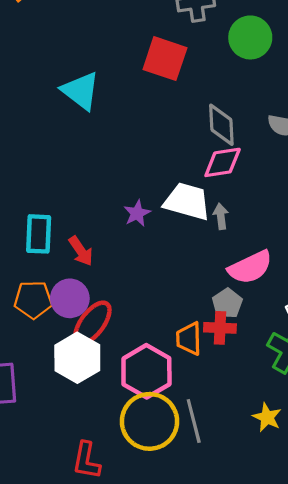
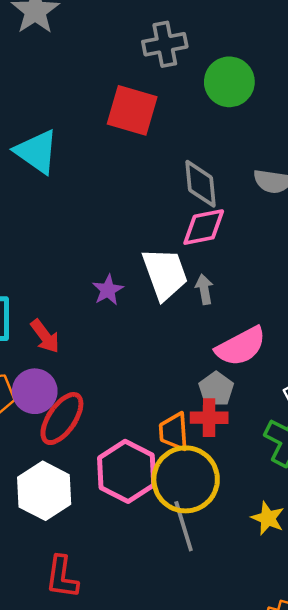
white trapezoid: (187, 201) -> (165, 274), turned 57
white hexagon: (77, 358) -> (44, 491), moved
yellow circle: (149, 421) -> (186, 479), moved

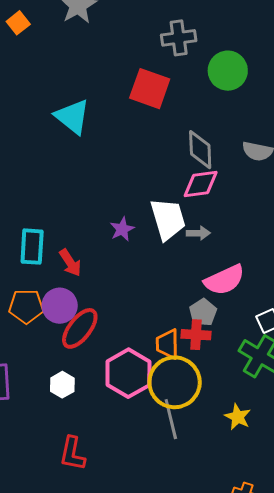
gray arrow: (204, 289) -> (198, 233), turned 95
white hexagon: (44, 491) -> (62, 385), size x0.6

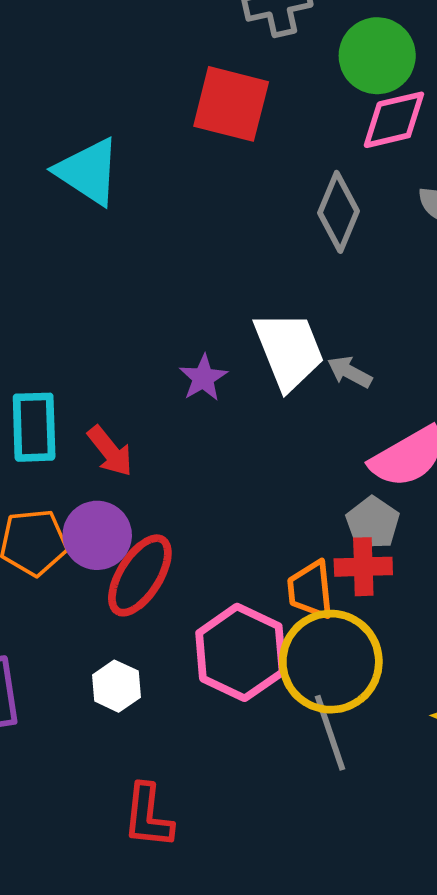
gray diamond: (200, 150) -> (338, 212), turned 30
pink diamond: (201, 184) -> (394, 120), moved
gray arrow: (198, 233) -> (350, 372), turned -145

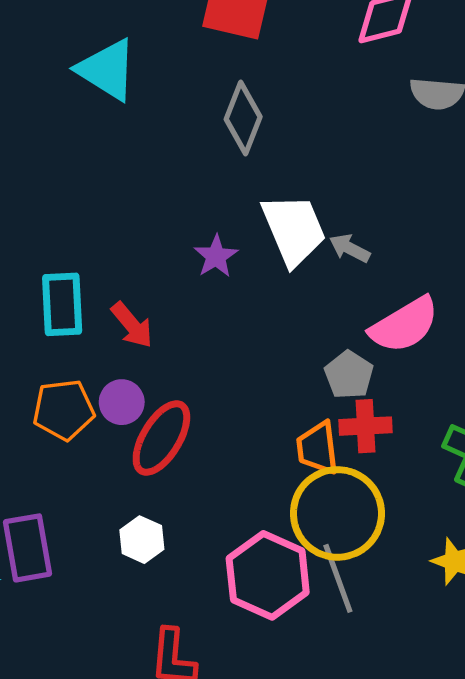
gray diamond: (338, 212) -> (243, 118), moved
gray pentagon: (373, 523) -> (349, 375), moved
purple circle: (97, 535) -> (122, 402), size x0.7
pink hexagon: (241, 652) -> (268, 575), moved

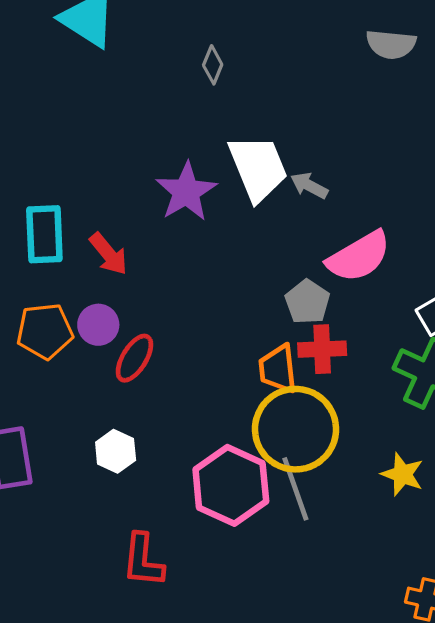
gray diamond: (243, 118) -> (213, 65), size x0.6
purple star: (216, 256) -> (186, 192), size x1.5
red ellipse: (161, 438) -> (134, 358), size x0.7

